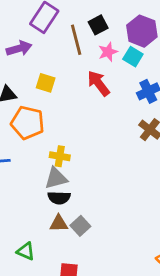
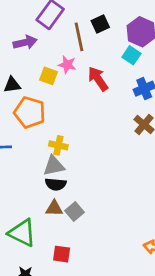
pink star: (108, 52) -> (67, 65), moved, turned 30
green triangle: (26, 251) -> (22, 233), size x1.6

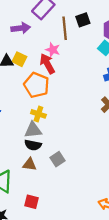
yellow square: (48, 76) -> (19, 59), moved
red arrow: (98, 79) -> (47, 64), moved
orange pentagon: (30, 112) -> (36, 85), moved
gray square: (74, 212) -> (58, 159), moved

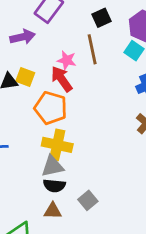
brown line: (65, 28) -> (92, 49), moved
yellow cross: (38, 114) -> (57, 145), size x1.5

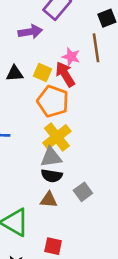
yellow square: (25, 77) -> (42, 72), moved
yellow cross: (57, 145) -> (57, 137), turned 36

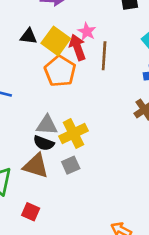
brown line: (96, 48) -> (104, 56), moved
yellow square: (42, 72) -> (56, 41), size x1.5
yellow cross: (57, 137) -> (73, 134), moved
brown triangle: (49, 200) -> (36, 166), size x1.5

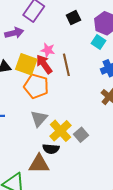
gray triangle: (47, 125) -> (39, 119), moved, turned -36
black semicircle: (44, 143) -> (51, 149), moved
gray square: (71, 165) -> (81, 135), moved

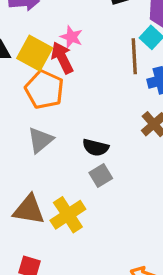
brown line: (66, 65) -> (134, 56), moved
yellow cross: (60, 131) -> (68, 215), moved
black semicircle: (51, 149) -> (96, 148), moved

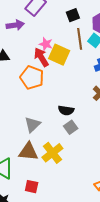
yellow square: (35, 53) -> (59, 55), moved
brown line: (134, 56) -> (80, 39), moved
gray triangle: (40, 140) -> (32, 125), moved

